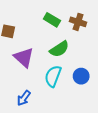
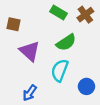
brown cross: (78, 22) -> (85, 15), turned 35
blue circle: (81, 76) -> (86, 86), moved

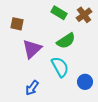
purple triangle: (30, 51) -> (32, 49), turned 35
cyan semicircle: (60, 70) -> (60, 67), turned 130

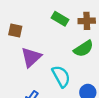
brown cross: (84, 15) -> (87, 21), turned 35
green semicircle: (66, 41) -> (84, 49), moved

